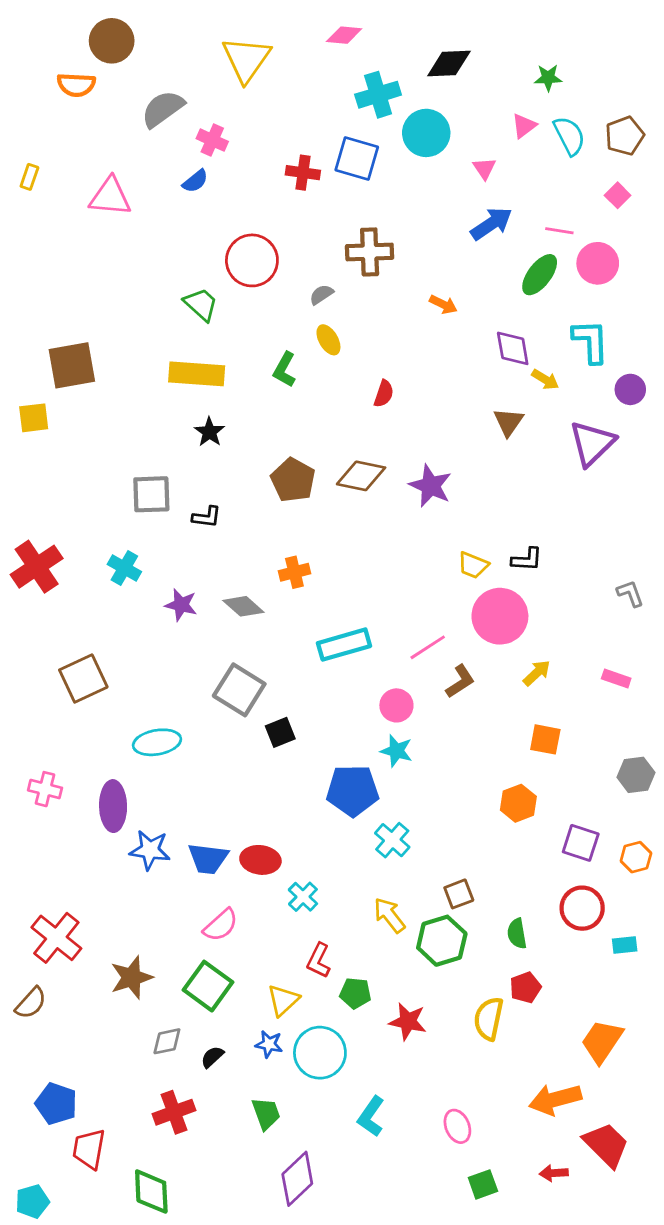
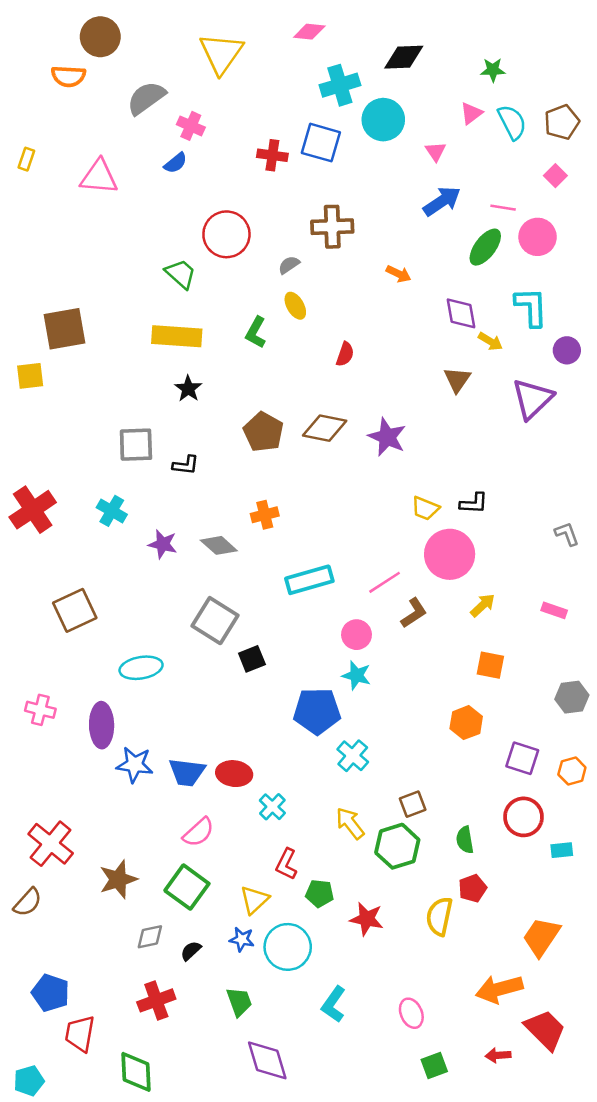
purple diamond: (297, 1179) -> (267, 1060), turned -63

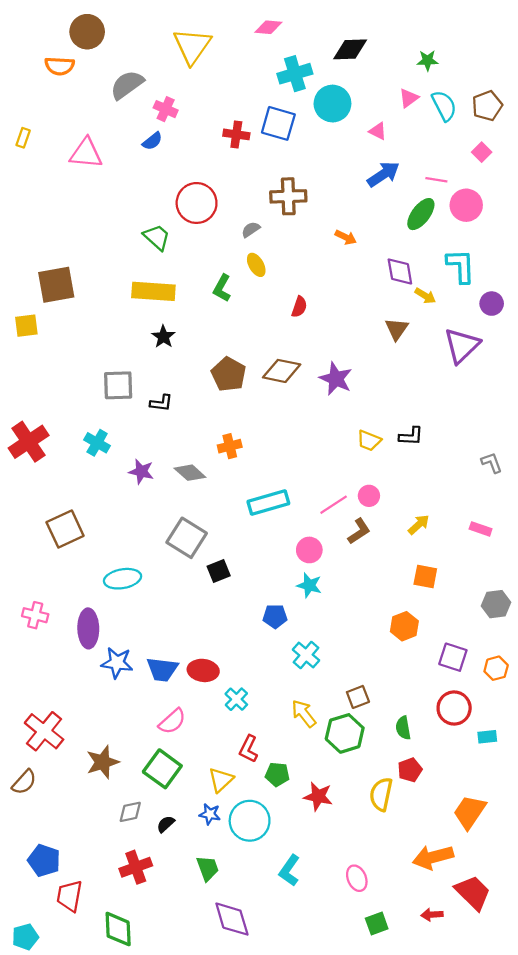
pink triangle: (436, 151) -> (378, 131), turned -30
pink circle: (450, 554) -> (369, 496), moved, size x0.5
blue pentagon: (317, 711) -> (275, 616), size x0.6

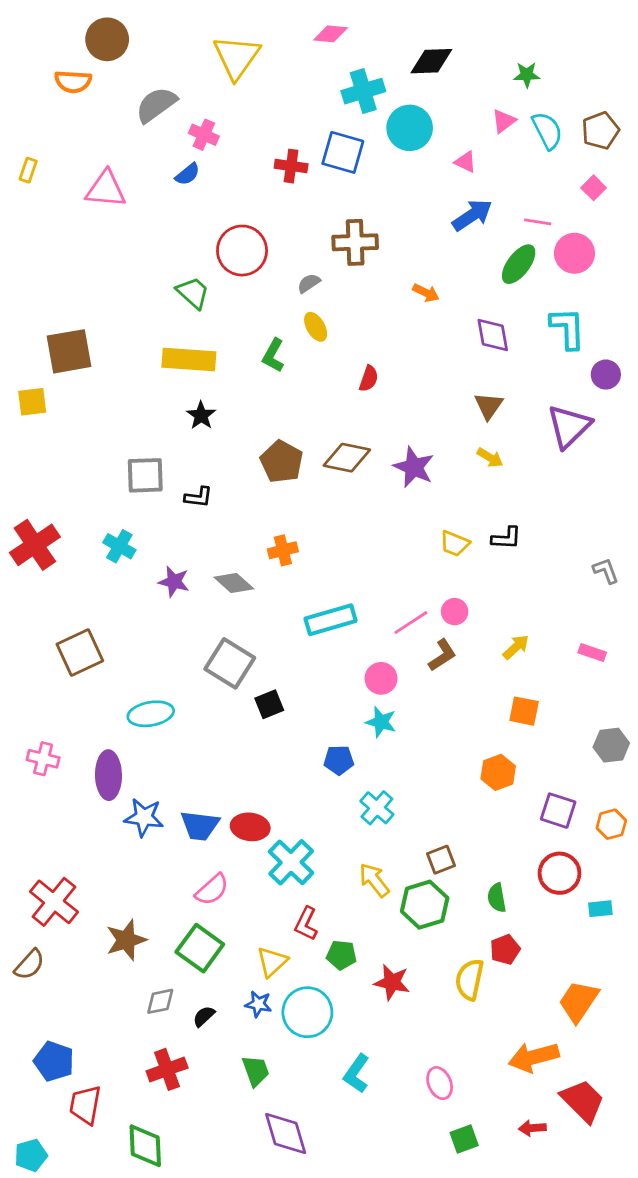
yellow arrow: (425, 296) -> (490, 458), moved
cyan cross: (236, 699) -> (291, 862), size x1.6

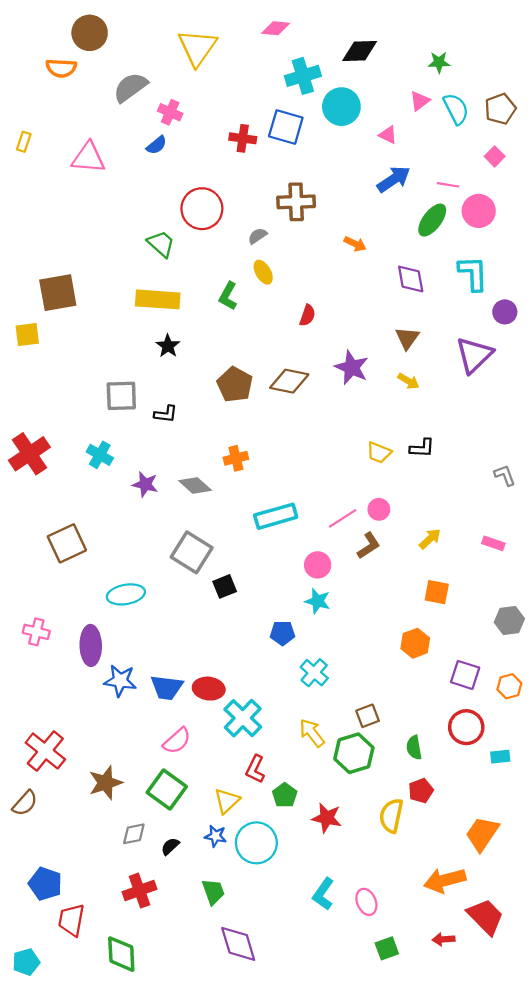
purple star: (414, 467) -> (352, 368), moved
green pentagon: (341, 955) -> (285, 795), turned 30
cyan L-shape: (356, 1074) -> (323, 894), moved

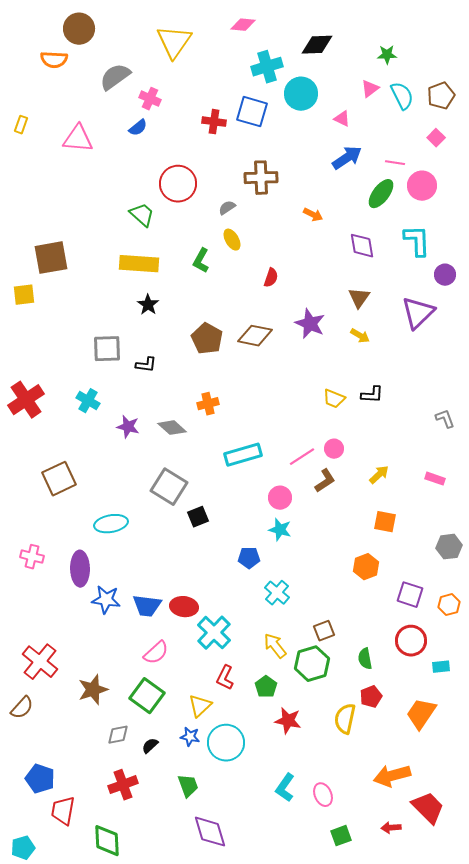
green pentagon: (285, 795) -> (266, 687), moved
orange trapezoid: (482, 834) -> (421, 714), moved

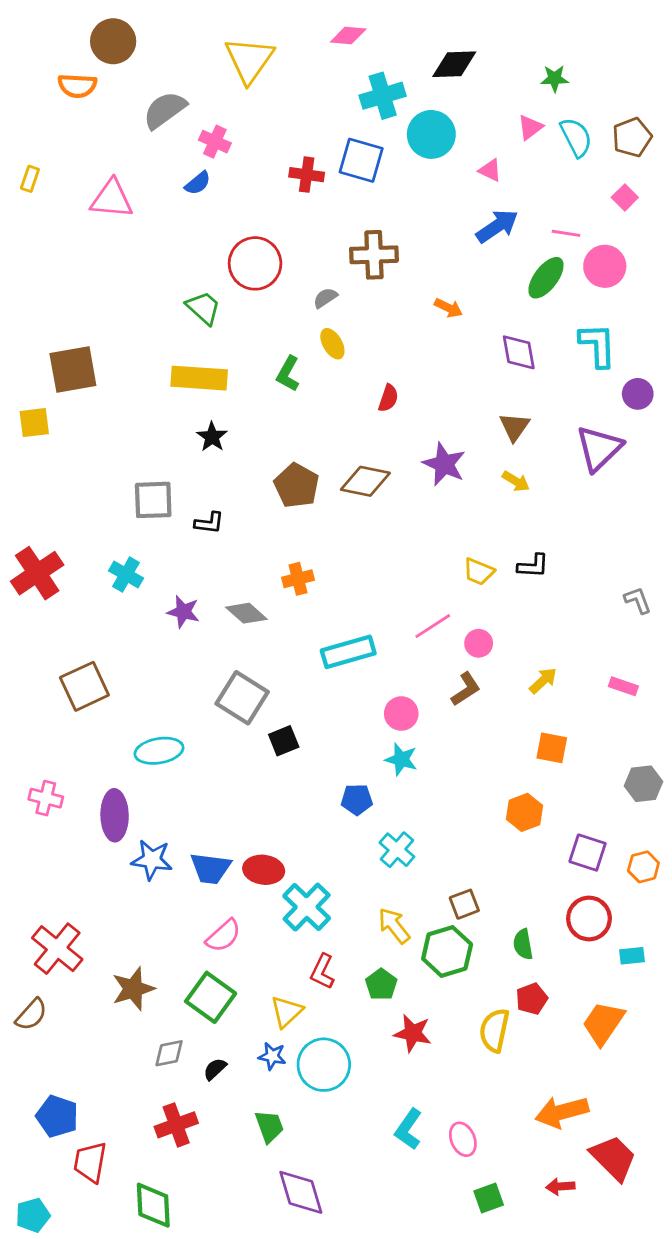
pink line: (302, 457) -> (433, 626), moved

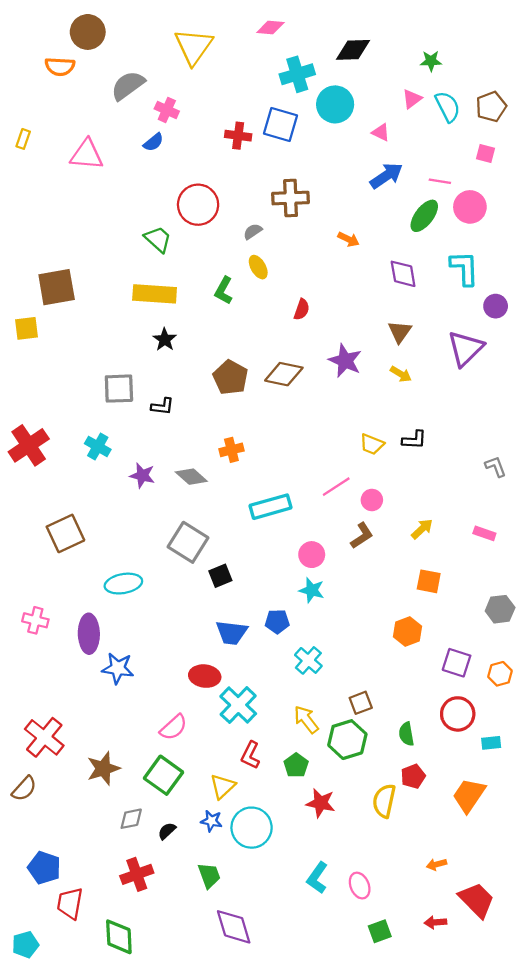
pink square: (625, 197) -> (486, 153), turned -30
blue trapezoid: (211, 868) -> (231, 633), moved
orange arrow: (562, 1112) -> (437, 864), size x0.5

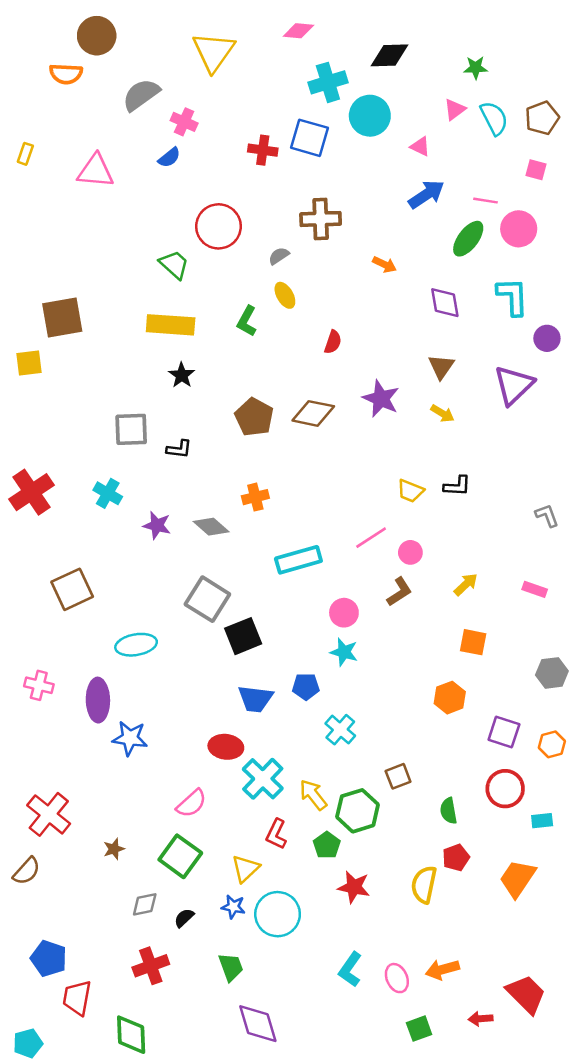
black square: (220, 576) -> (243, 636), size x1.4
yellow arrow: (306, 720) -> (313, 795), moved
green hexagon: (347, 740) -> (358, 811), moved
brown star: (103, 769) -> (114, 849), size x0.6
orange arrow: (437, 864) -> (442, 969), moved, size x1.5

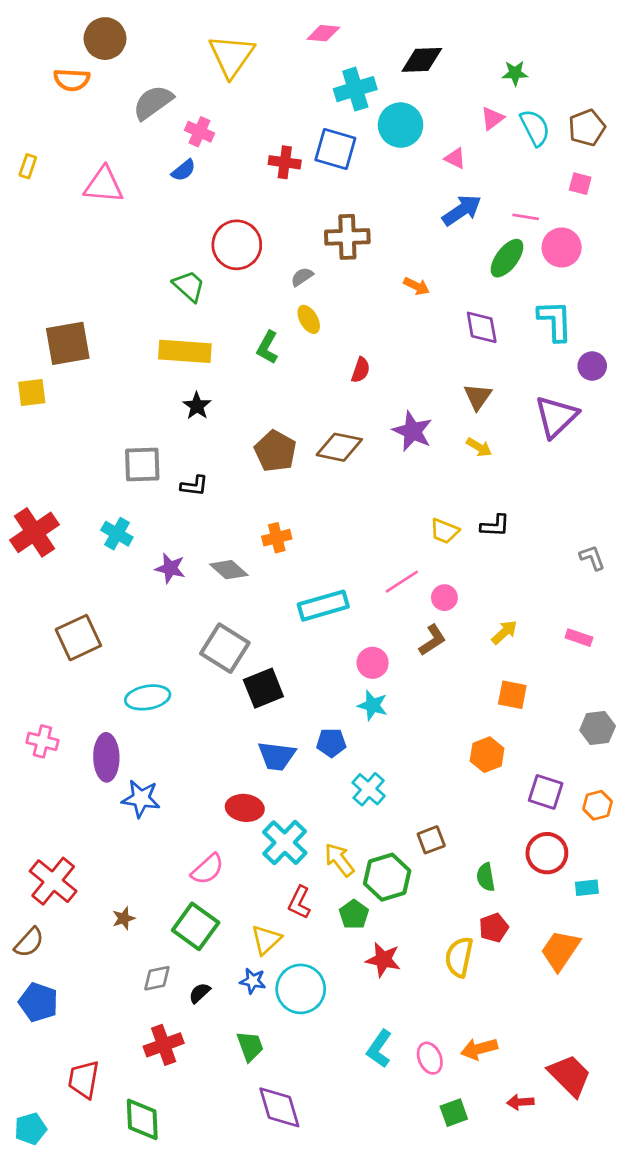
blue pentagon: (49, 958) -> (38, 1002), moved

